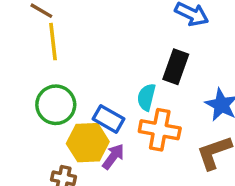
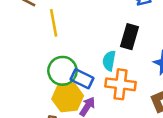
yellow line: (53, 42) -> (54, 23), moved
green circle: (56, 105) -> (62, 71), moved

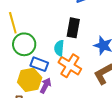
green circle: (62, 71) -> (24, 44), moved
orange cross: (120, 84) -> (70, 66), turned 30

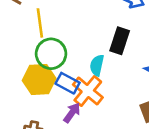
orange cross: (70, 66) -> (88, 91), moved
yellow hexagon: (30, 80) -> (39, 79), moved

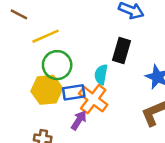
yellow line: (40, 23) -> (45, 36), turned 76
blue rectangle: (68, 83) -> (74, 92), turned -35

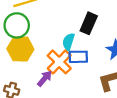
green circle: (57, 65) -> (17, 25), moved
blue rectangle: (74, 92) -> (78, 57), moved

